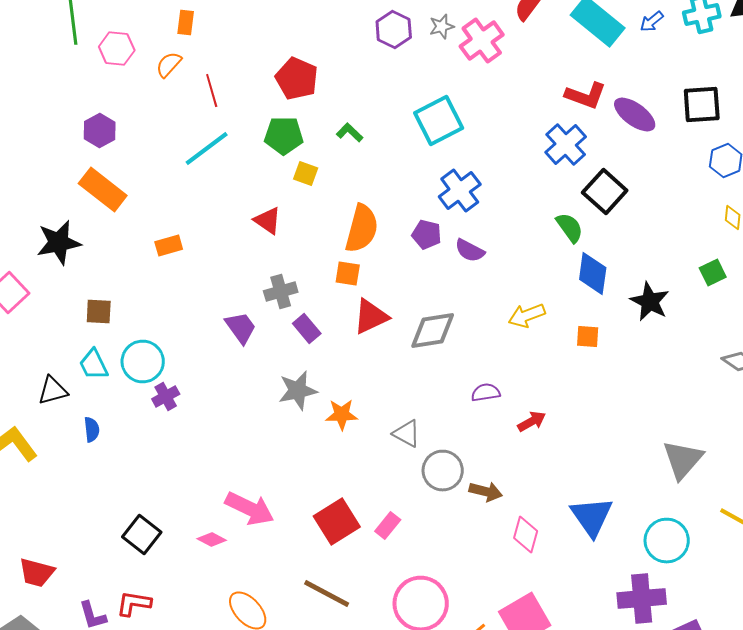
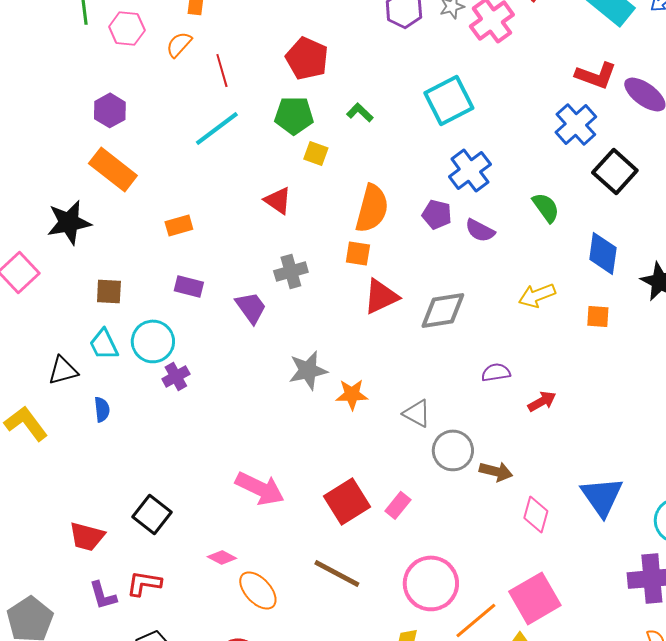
green semicircle: (570, 228) -> (546, 207), moved
purple rectangle: (307, 328) -> (189, 286), moved, turned -36
pink diamond: (212, 540) -> (222, 557), moved
red trapezoid: (37, 572) -> (87, 536), moved

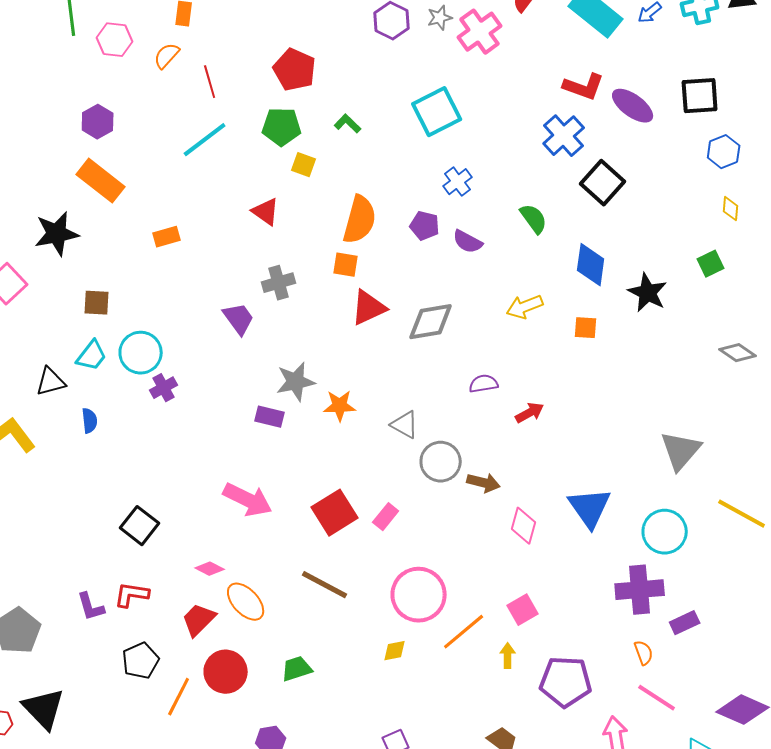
blue cross: (470, 170) -> (458, 182), size x0.7
purple rectangle: (189, 286) -> (270, 417), moved
cyan trapezoid: (104, 344) -> (92, 356), turned -116
red trapezoid: (87, 536) -> (199, 620), moved, turned 120
pink square: (535, 598) -> (523, 610), size x0.6

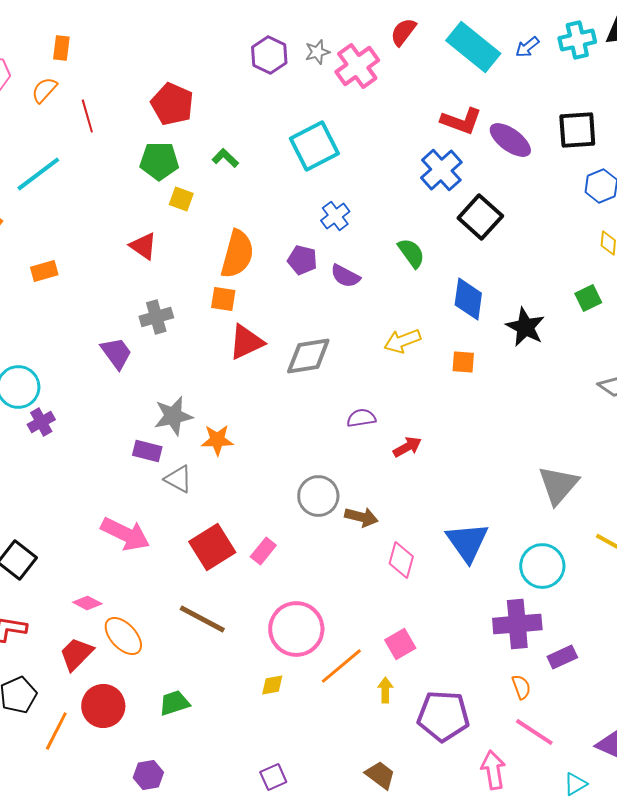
cyan line: (205, 140) -> (38, 174), moved
gray triangle: (405, 425) -> (178, 479), moved

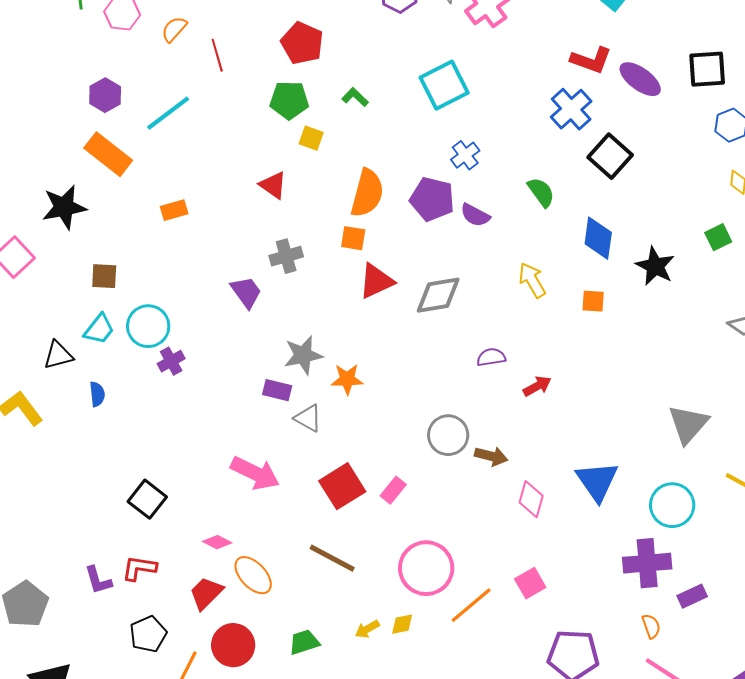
purple pentagon: (302, 260) -> (432, 199), size x1.5
yellow arrow: (402, 341) -> (532, 280), turned 81
yellow arrow: (385, 690) -> (367, 629), moved, turned -120

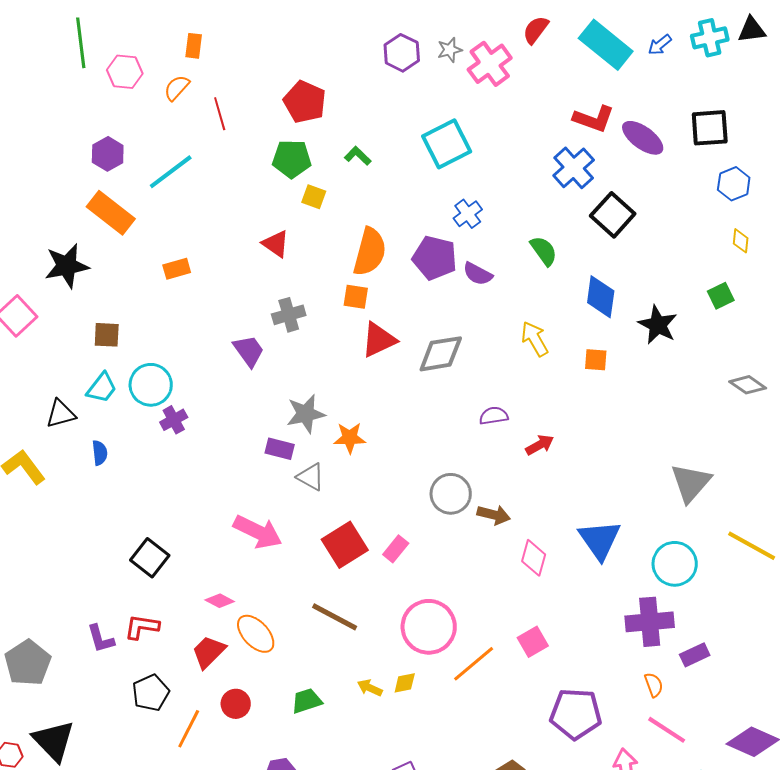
yellow arrow: (367, 629) -> (370, 688), turned 55
red circle: (233, 645) -> (236, 704), size x0.7

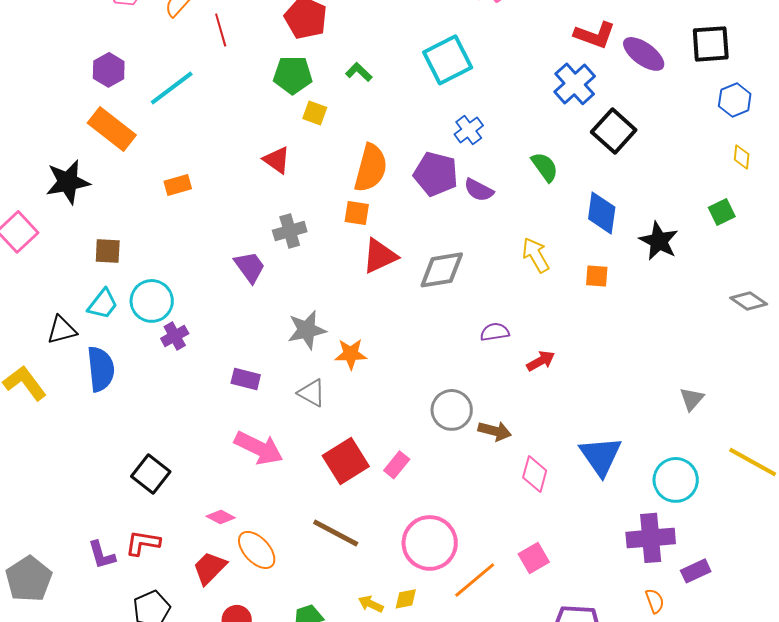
purple rectangle: (280, 449) -> (246, 379), moved
blue semicircle: (100, 453) -> (101, 369), size x1.8
gray triangle: (691, 483) -> (692, 399), size x0.6

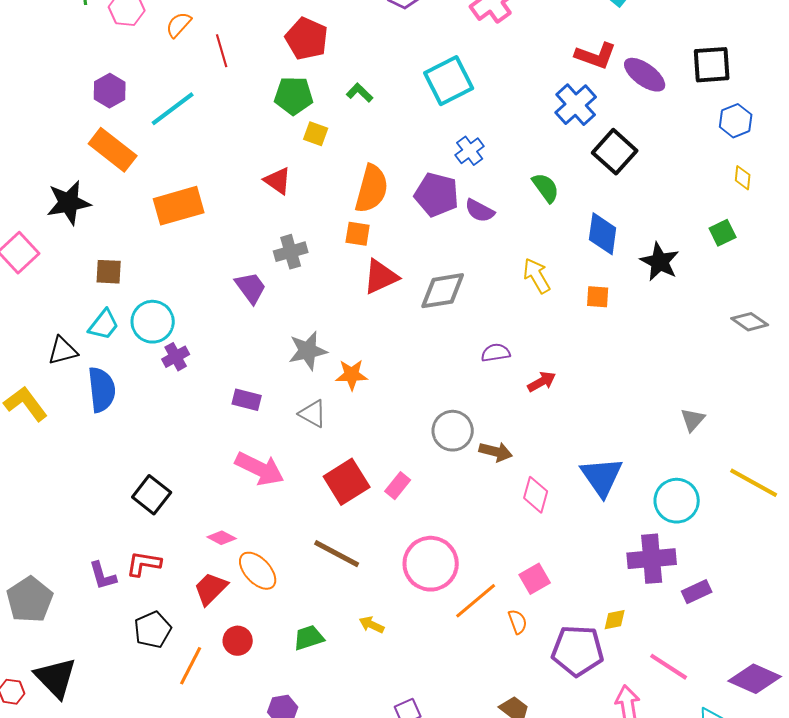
orange rectangle: (178, 185) -> (179, 206), size x1.8
yellow diamond: (406, 599) -> (615, 620), moved
orange semicircle: (655, 601) -> (518, 622), moved

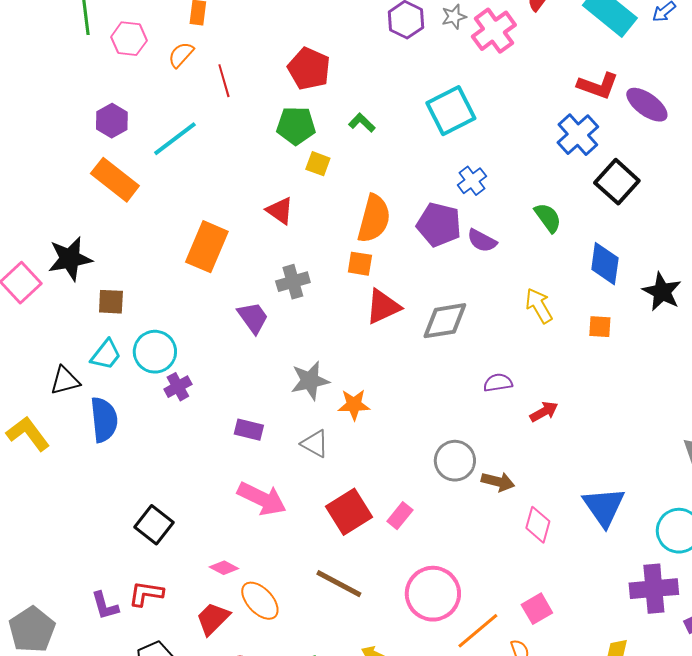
black star: (69, 203) -> (70, 259), moved
orange rectangle: (179, 206) -> (207, 247), moved, turned -51

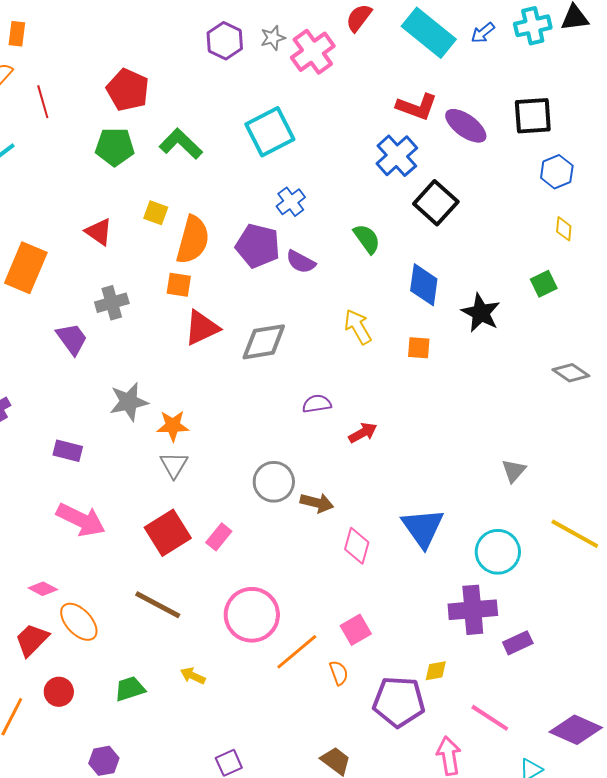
green L-shape: (362, 123) -> (181, 144), size x1.6
yellow square: (318, 164) -> (156, 213), moved
gray triangle: (315, 444) -> (174, 465), moved, turned 32

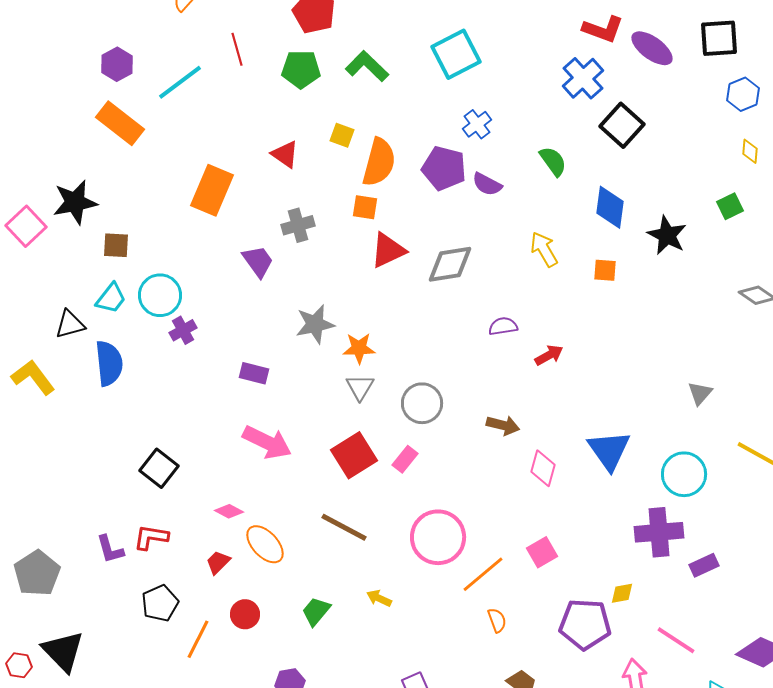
red line: (43, 102) -> (237, 49), moved
gray circle: (274, 482) -> (422, 403), moved
red trapezoid: (32, 640) -> (218, 562), size x0.7
orange semicircle: (339, 673) -> (497, 620), moved
green trapezoid: (130, 689) -> (316, 611), turned -32

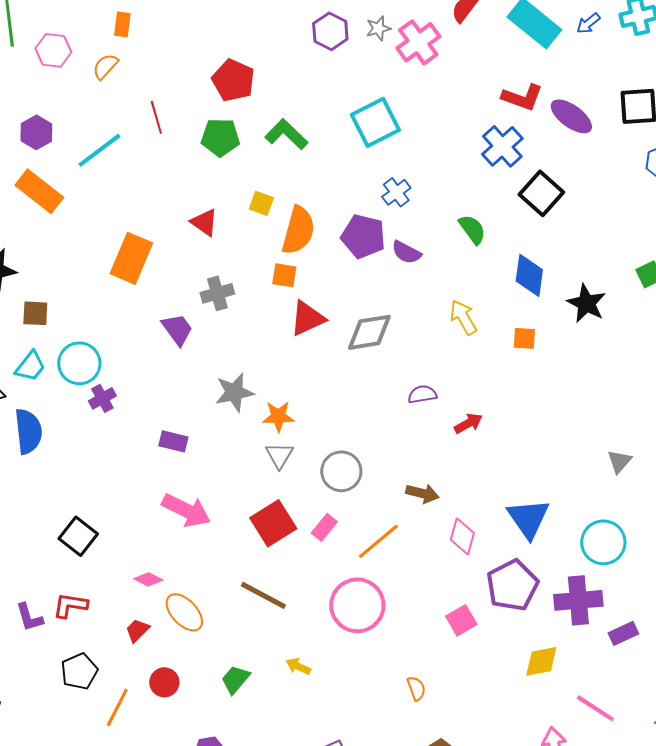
orange line: (483, 574) -> (378, 541), moved
yellow diamond: (622, 593) -> (541, 661), size x1.5
purple pentagon: (585, 624) -> (512, 585), moved, turned -30

